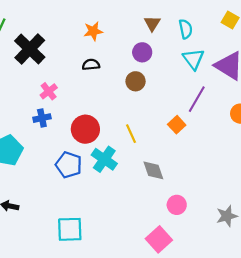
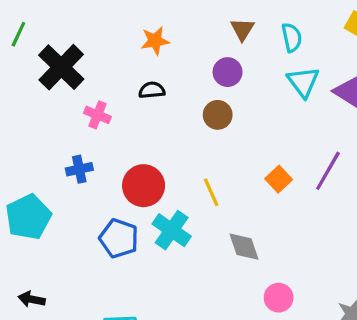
pink cross: (49, 91) -> (97, 115), moved, turned -30
purple line: (197, 99) -> (328, 171), moved

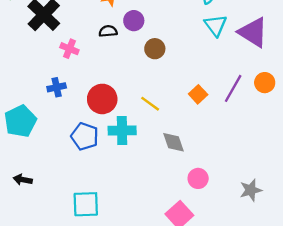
purple circle: (228, 72) -> (134, 21), moved
yellow line: (211, 192) -> (150, 104), turned -30
cyan cross: (172, 230) -> (122, 131), turned -36

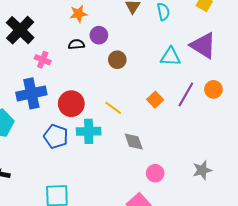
cyan triangle: (216, 25) -> (170, 57), moved, turned -50
blue cross: (57, 87) -> (31, 93), size x1.8
gray star: (251, 190) -> (202, 170), moved

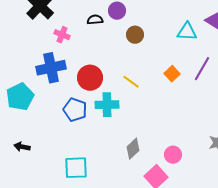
gray diamond: (134, 142) -> (133, 149), moved, turned 65
pink circle: (155, 173) -> (173, 155), moved

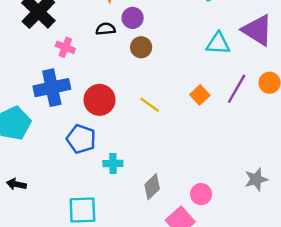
brown circle: (135, 35) -> (141, 47), moved
cyan cross: (107, 105) -> (113, 163), moved, size x0.7

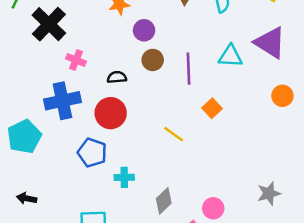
black semicircle: (106, 29) -> (117, 77), moved
purple line: (237, 89) -> (189, 69), moved, turned -32
yellow line: (150, 105) -> (174, 134), moved

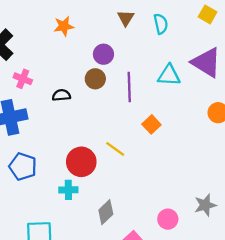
purple circle: (144, 30) -> (103, 54), moved
red circle: (111, 113) -> (81, 162), moved
blue pentagon: (92, 153) -> (23, 166), moved
pink circle: (213, 208) -> (168, 219), moved

